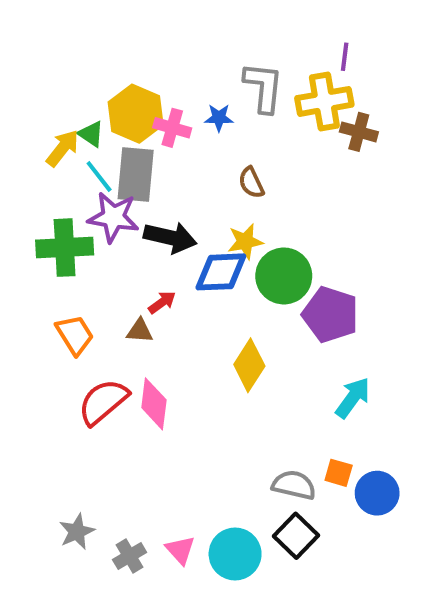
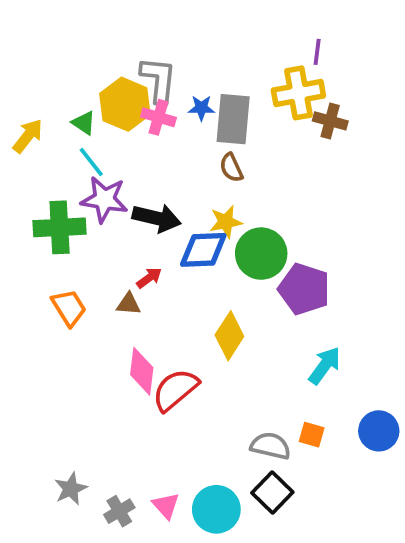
gray L-shape: (263, 87) -> (158, 80), moved
yellow arrow: (63, 148) -> (28, 136), moved
gray rectangle: (136, 175) -> (233, 119), moved
red semicircle: (103, 402) -> (175, 390), moved
blue circle: (377, 493) -> (379, 431), moved

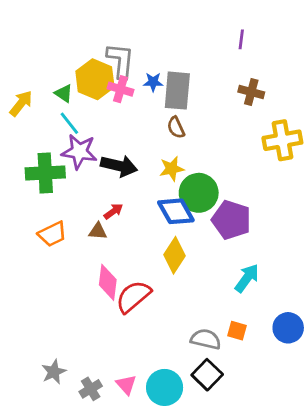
yellow cross: (298, 93) -> (282, 140), moved
blue diamond: (203, 250) -> (176, 211), moved, turned 63
orange trapezoid: (69, 308) -> (52, 234), turned 96

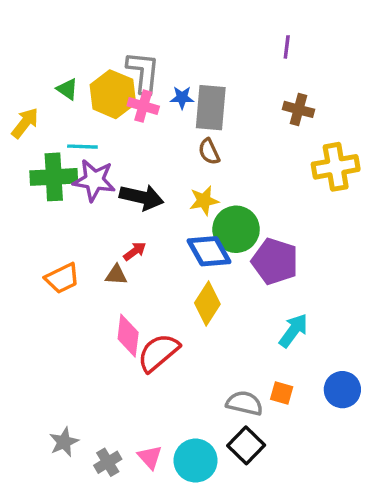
green triangle: (64, 93) -> (67, 89), moved
cyan line: (69, 123) -> (82, 147), turned -50
green cross: (45, 173) -> (54, 177), moved

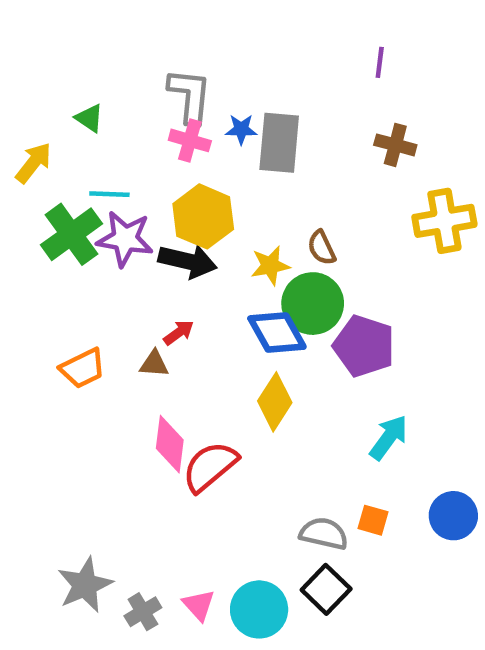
yellow hexagon: (113, 94) -> (203, 216), moved
brown semicircle: (209, 152) -> (322, 248), moved
green cross: (54, 177) -> (71, 234), turned -33
gray star: (64, 442) -> (85, 585), size x1.4

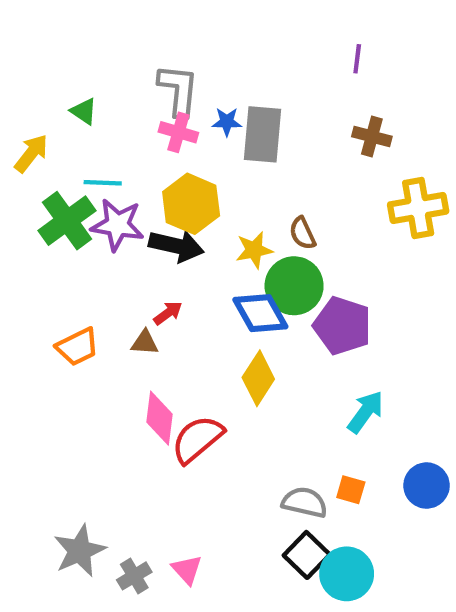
cyan circle: (259, 609) -> (347, 574), moved

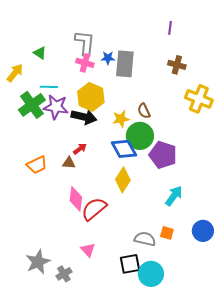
yellow cross: (418, 208) -> (199, 99), turned 32
black square: (307, 555) -> (130, 264), moved, turned 35
pink triangle: (187, 570) -> (88, 250), moved
cyan circle: (347, 574) -> (151, 274), moved

